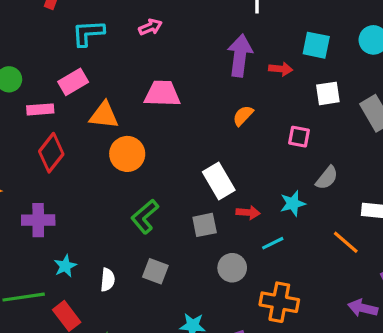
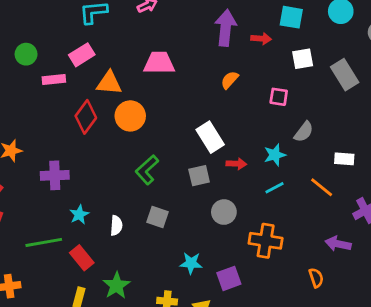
red diamond: (51, 153) -> (86, 117), moved
cyan line: (273, 243) -> (274, 188), moved

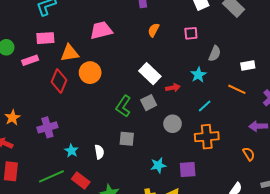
pink rectangle: (82, 55) -> (45, 38), turned 42
green L-shape: (147, 170) -> (123, 106), moved
cyan line: (274, 188) -> (205, 106), moved
purple square: (229, 278) -> (188, 170), turned 30

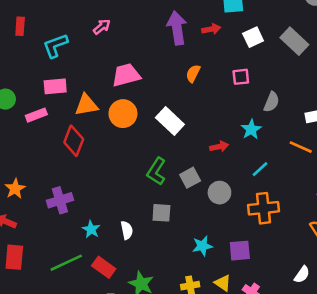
orange circle: (90, 73) -> (123, 114), moved
white rectangle: (150, 74) -> (170, 121), moved
gray square: (149, 103) -> (190, 178), moved

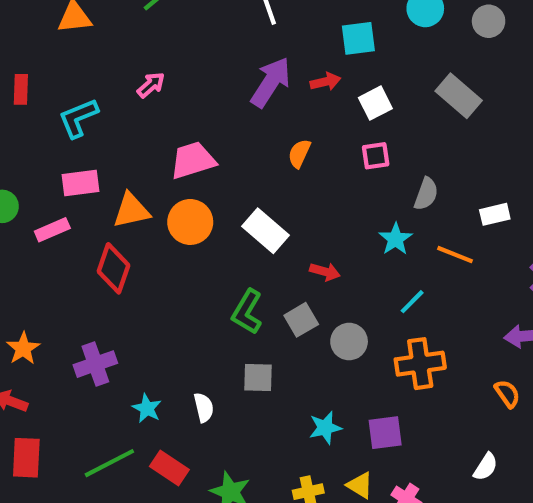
purple arrow: (177, 28) -> (271, 82), turned 44
white square: (253, 37) -> (375, 103), moved
red arrow: (219, 147) -> (325, 272), moved, turned 30
orange line: (301, 147) -> (455, 255), moved

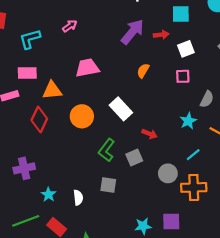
orange circle: (190, 222) -> (82, 116), moved
gray circle: (349, 342) -> (168, 173), moved
cyan star: (325, 428) -> (143, 226), moved

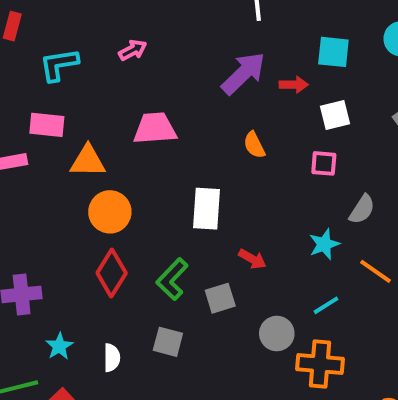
orange semicircle: (143, 71) -> (254, 145), turned -64
white rectangle: (121, 109) -> (207, 209), turned 40
orange circle: (82, 116) -> (110, 212), moved
red diamond: (39, 119) -> (112, 273), moved

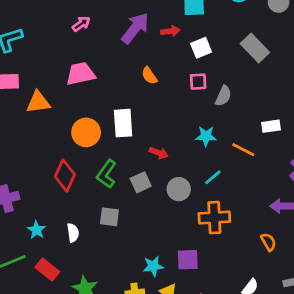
pink arrow: (133, 50) -> (81, 24), moved
gray semicircle: (362, 209) -> (223, 96), moved
orange circle: (110, 212) -> (86, 132), moved
cyan star: (324, 244) -> (206, 136), turned 30
gray circle: (277, 334) -> (179, 189), moved

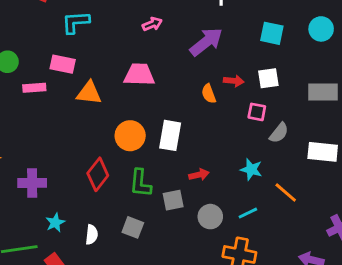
red arrow: (170, 31) -> (234, 81), moved
gray rectangle: (255, 48) -> (323, 92), turned -60
white rectangle: (271, 126) -> (323, 152), moved, size x1.5
red arrow: (159, 153) -> (199, 175), turned -48
green L-shape: (106, 174) -> (140, 183), turned -44

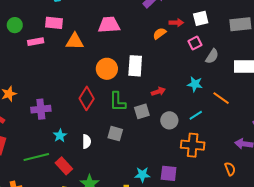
orange semicircle: (209, 94) -> (160, 33), turned 80
pink square: (257, 112) -> (195, 43), turned -32

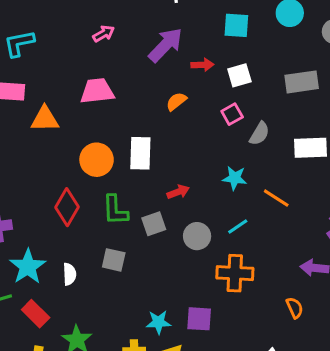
red arrow: (176, 23) -> (202, 65), moved
cyan star: (60, 136) -> (28, 267), size x1.6

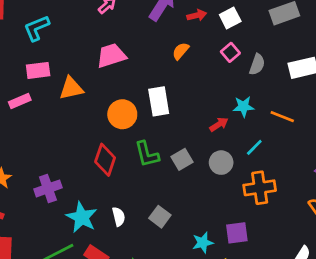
red arrow: (178, 192) -> (219, 124), moved
gray square: (114, 260) -> (160, 217), moved, turned 35

